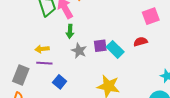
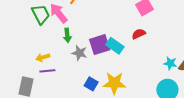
purple square: (100, 46) -> (100, 45), size x1.5
blue square: (60, 82) -> (91, 84), moved

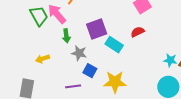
purple square: (100, 45) -> (97, 29), moved
purple line: (47, 71) -> (73, 86), moved
blue square: (91, 84) -> (90, 71), moved

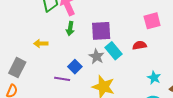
gray star: (79, 53) -> (97, 56), moved
cyan star: (170, 60) -> (154, 78), moved
blue square: (90, 71) -> (75, 67), moved

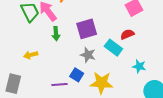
cyan rectangle: (113, 51) -> (113, 48), moved
blue square: (75, 67) -> (77, 75), moved
cyan star: (154, 78) -> (139, 66), moved

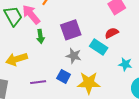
yellow arrow: (31, 55) -> (16, 59), size x1.5
purple line: (59, 84) -> (38, 82), moved

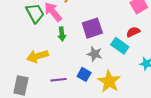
yellow star: (89, 83) -> (109, 81), turned 30

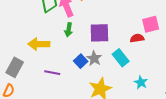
red semicircle: (133, 32) -> (137, 38), moved
blue square: (84, 74) -> (81, 61), moved

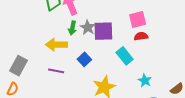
pink square: (151, 24) -> (138, 20), moved
yellow arrow: (39, 44) -> (56, 45), moved
gray star: (94, 58) -> (88, 27), moved

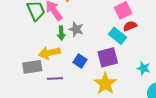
purple square: (103, 31) -> (108, 57), moved
cyan rectangle: (125, 56) -> (118, 36), moved
gray rectangle: (19, 66) -> (32, 67), moved, turned 66

